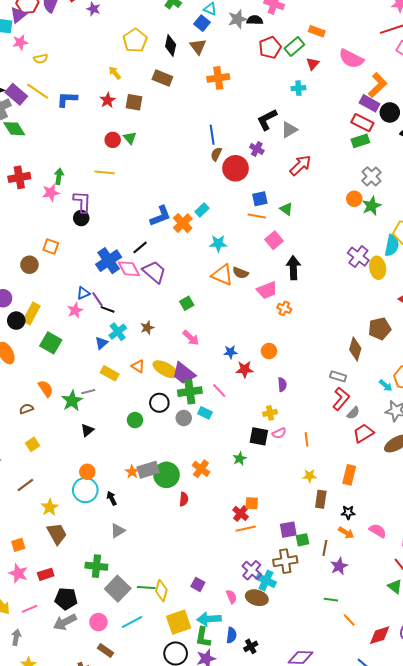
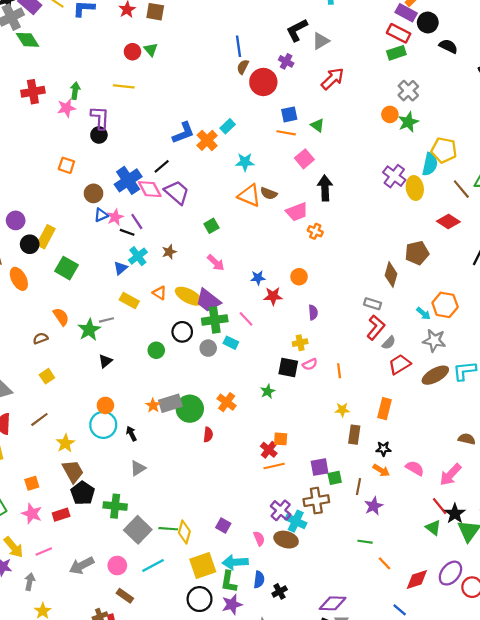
brown circle: (29, 265) -> (94, 193), moved
purple line: (97, 299) -> (137, 222), moved
pink star: (75, 310) -> (115, 217), moved
black pentagon: (66, 599) -> (83, 493), moved, turned 30

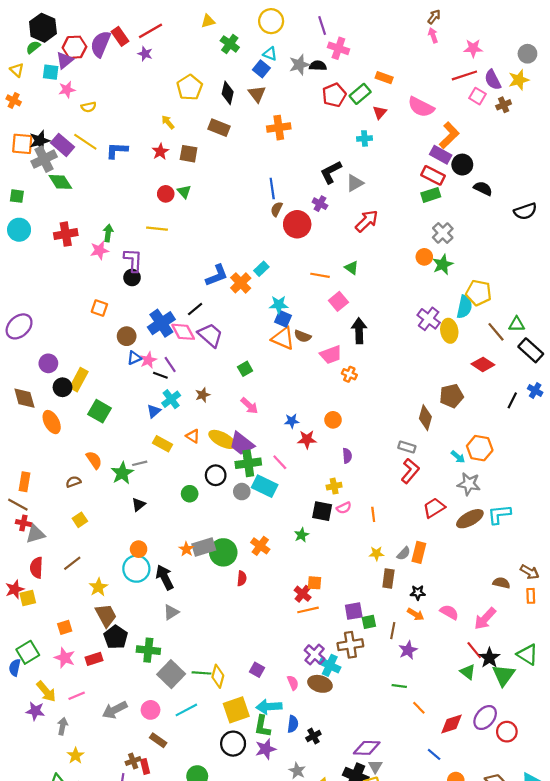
blue square: (289, 114) -> (283, 319), moved, turned 35
cyan rectangle: (231, 343) -> (265, 486), size x1.6
gray semicircle: (389, 343) -> (404, 553), moved
black arrow: (131, 434) -> (165, 577), size x1.6

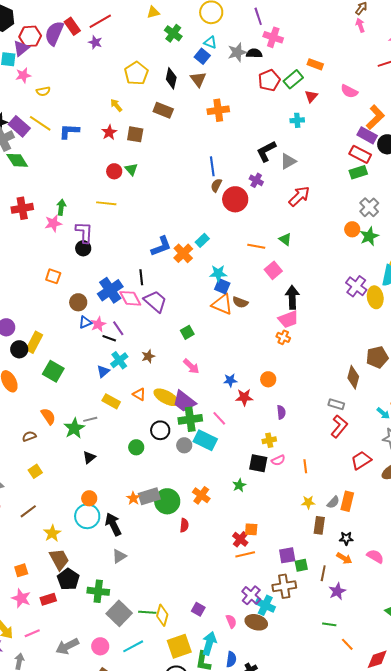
pink semicircle: (421, 107) -> (349, 91), size x0.7
black line: (195, 309) -> (141, 277), turned -56
pink trapezoid: (331, 355) -> (288, 319), moved
cyan arrow: (269, 707) -> (209, 643), turned 110

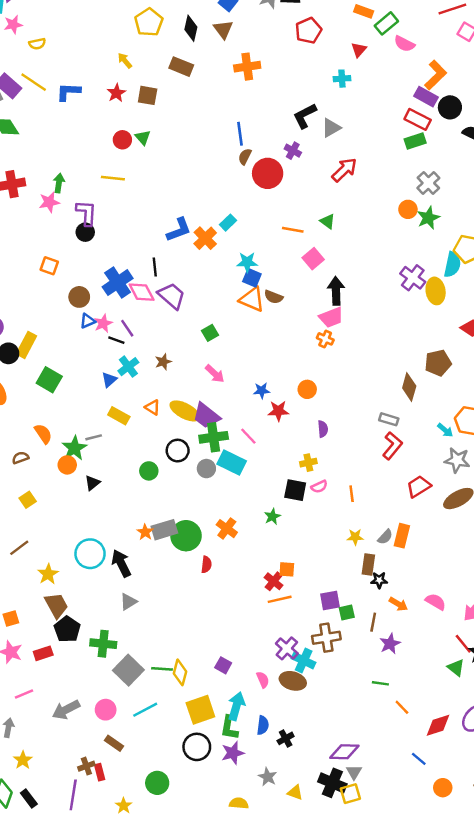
green rectangle: (293, 79) -> (386, 23), moved
orange circle: (89, 498) -> (67, 465), moved
black star: (346, 538) -> (379, 580), moved

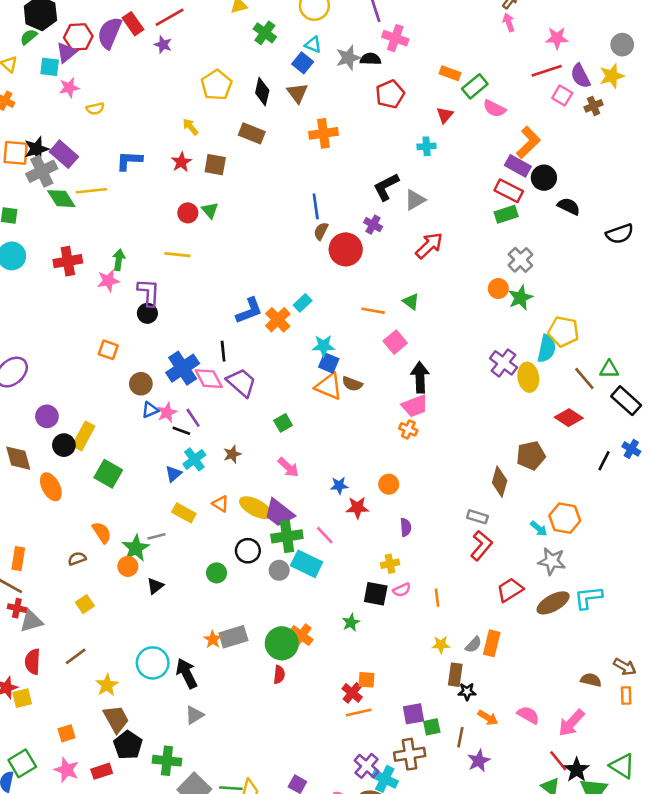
yellow line: (34, 82) -> (91, 191), moved, turned -40
green circle: (186, 536) -> (282, 643), moved

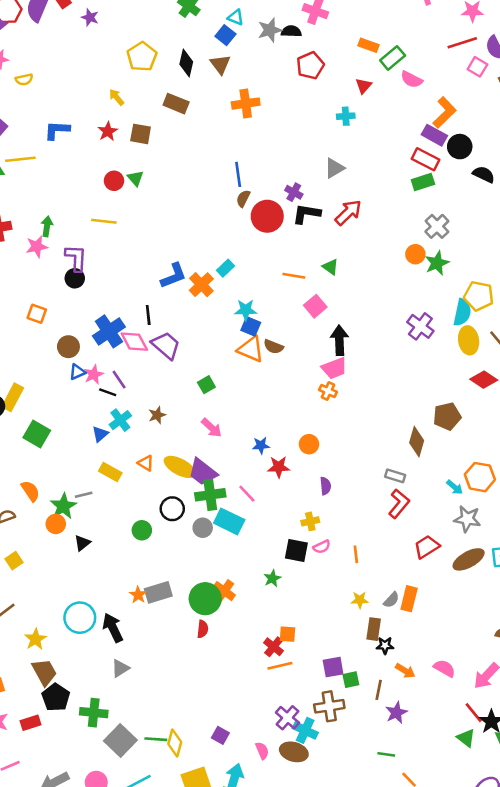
black L-shape: (386, 187) -> (306, 214), moved, turned 36
yellow ellipse: (528, 377) -> (469, 340), moved

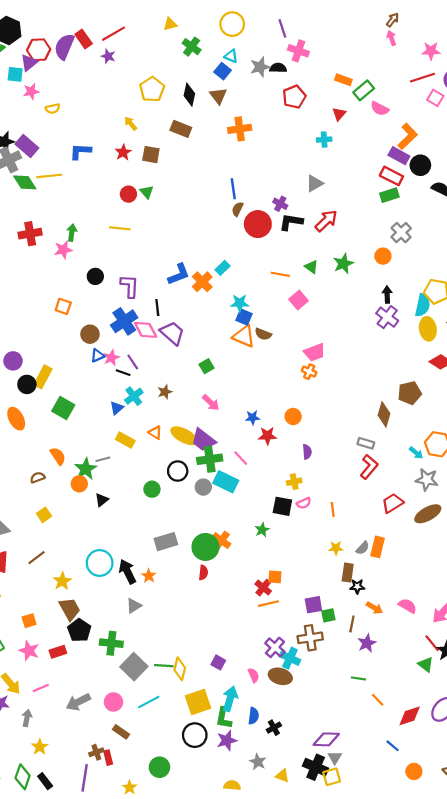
purple L-shape: (76, 258) -> (130, 286), moved
green star: (437, 263) -> (343, 264), moved
black arrow: (339, 340) -> (387, 295), moved, size x0.7
orange star: (138, 595) -> (149, 576), moved

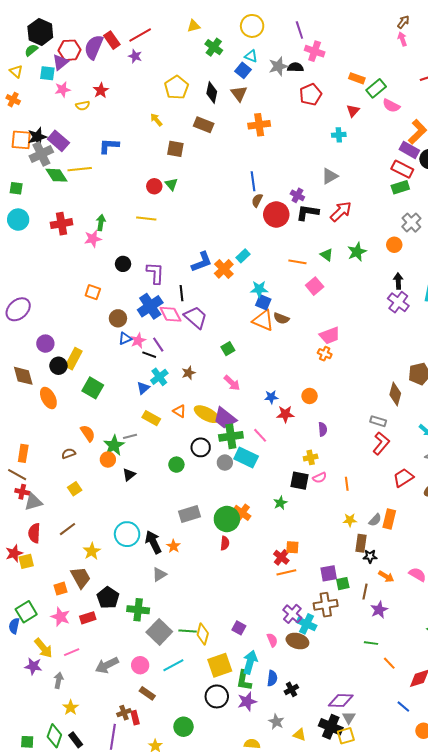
red star: (123, 152) -> (101, 90), moved
brown trapezoid: (70, 609) -> (81, 577), moved

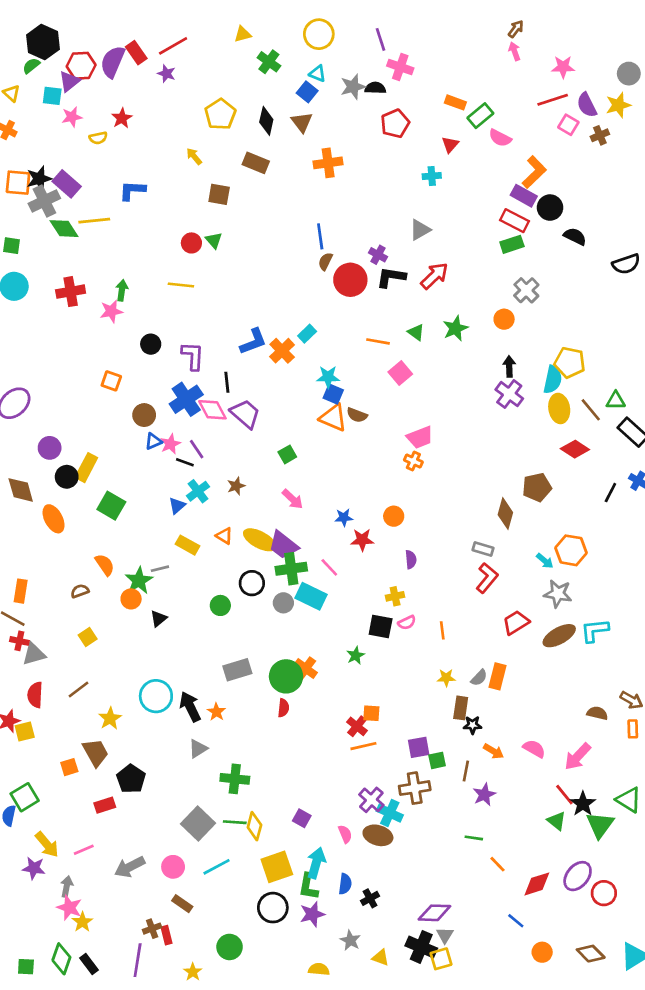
green cross: (138, 610) -> (235, 779), moved
pink star: (60, 617) -> (69, 908), moved

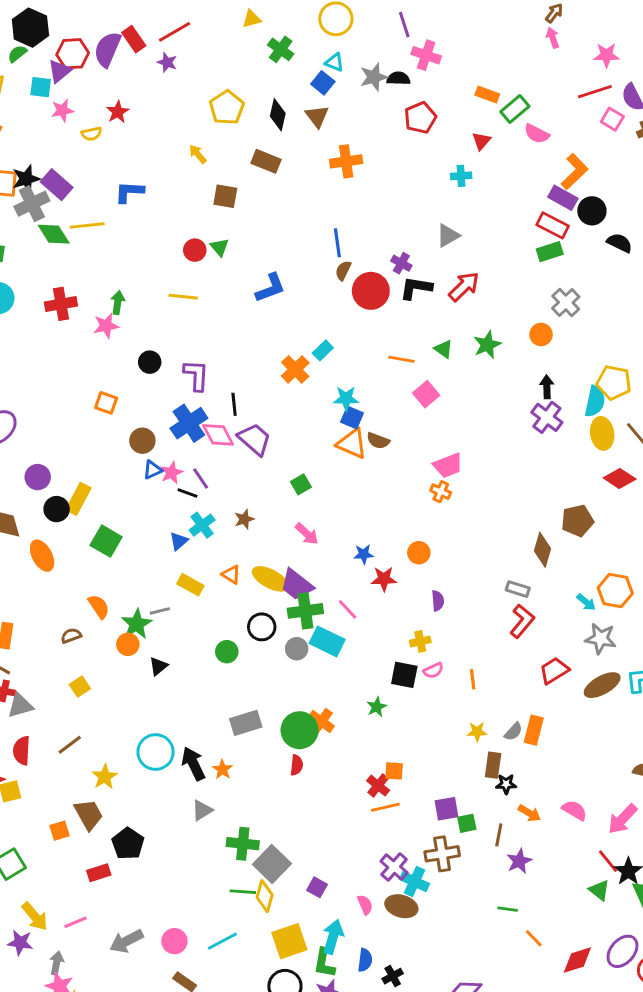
blue L-shape: (253, 341) -> (270, 288), moved
gray square: (198, 824) -> (272, 864), moved

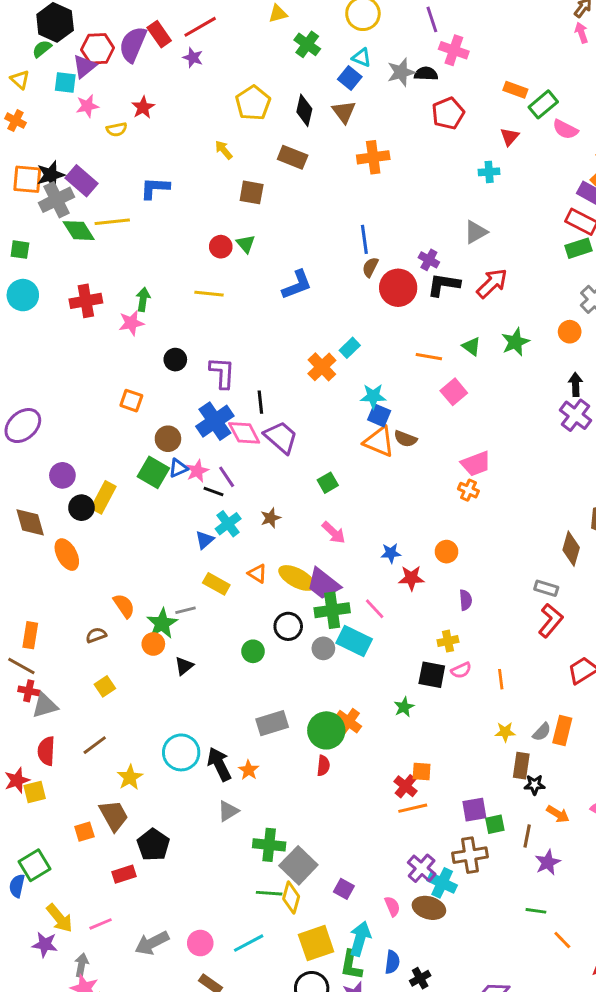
green square: (106, 541) -> (153, 472), moved

